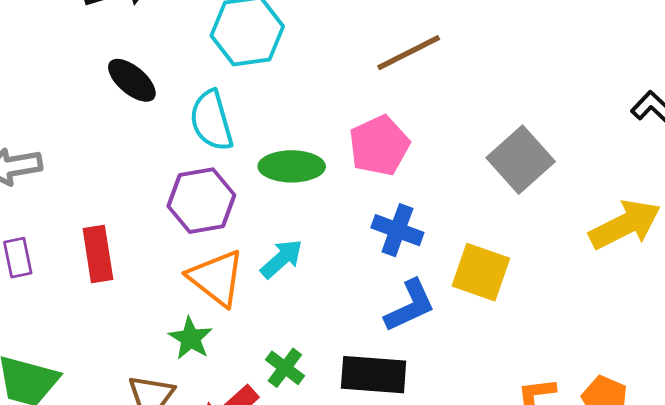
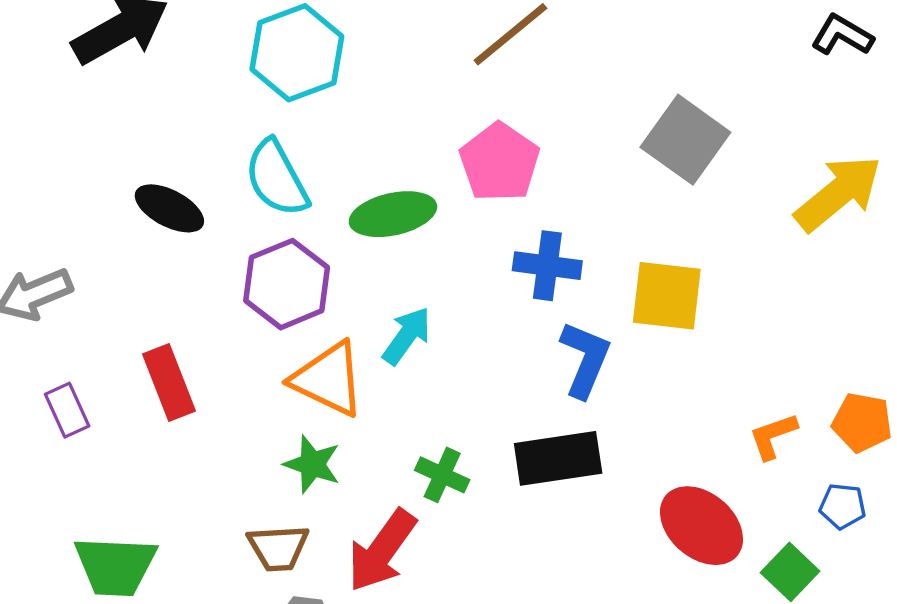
black ellipse: (132, 80) -> (169, 208), moved
blue L-shape: (410, 306) -> (585, 359), turned -30

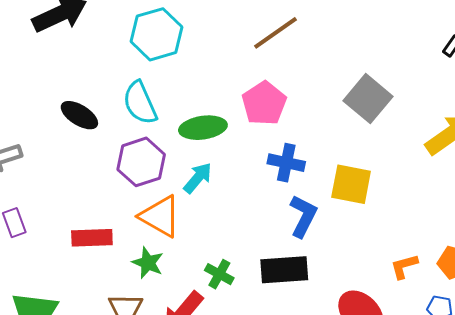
cyan arrow: (407, 336) -> (198, 178), moved
red rectangle: (169, 382) -> (92, 238), moved, turned -75

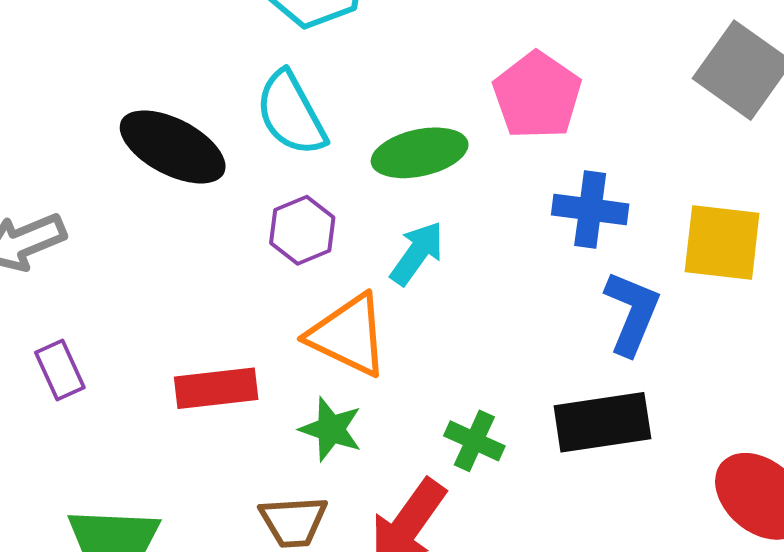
black ellipse: (79, 115) -> (173, 147), size x1.4
purple hexagon: (141, 162) -> (302, 230), size x0.7

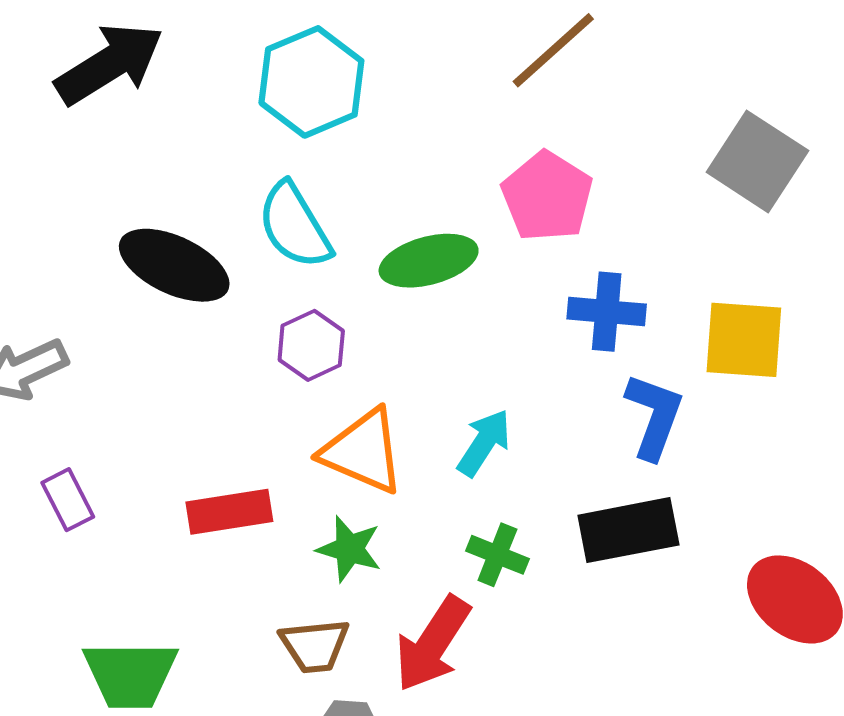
cyan arrow: (417, 253) -> (484, 443), moved

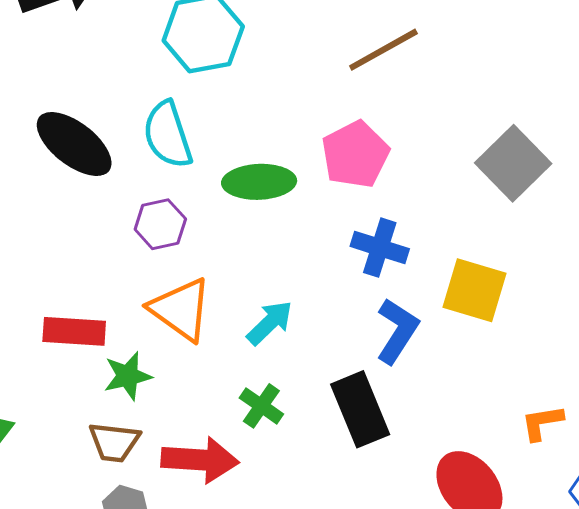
black rectangle: (628, 530) -> (360, 409), turned 66
green star: (349, 549) -> (128, 376), moved, turned 30
red arrow: (433, 644) -> (200, 460), turned -132

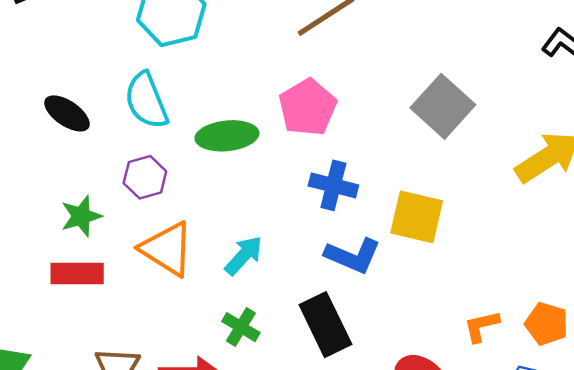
black ellipse: (74, 144) -> (67, 113), size x0.7
blue L-shape: (397, 331) -> (353, 256), turned 84
green star: (128, 376) -> (81, 216), moved

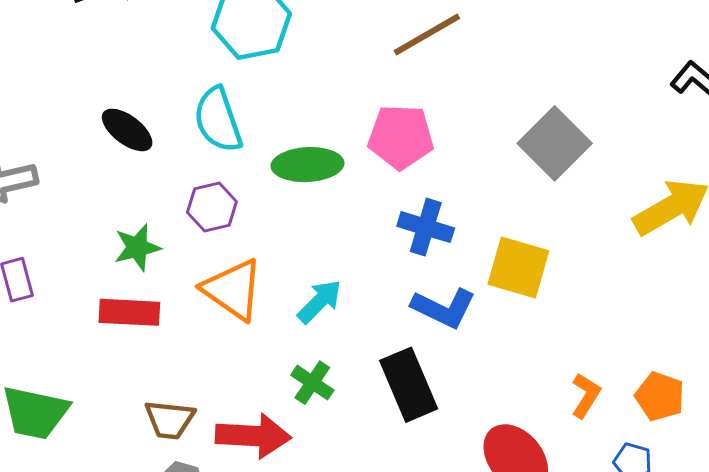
pink pentagon: (308, 107) -> (401, 137), turned 30
orange L-shape: (482, 326) -> (586, 395), turned 132

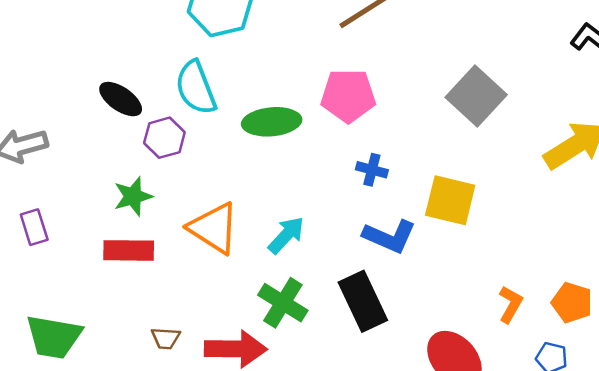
purple hexagon: (212, 207) -> (164, 138), moved
blue cross: (426, 227) -> (372, 170), size x0.7
green cross: (312, 383) -> (283, 303), size x1.4
brown trapezoid: (170, 420) -> (166, 338), size x0.7

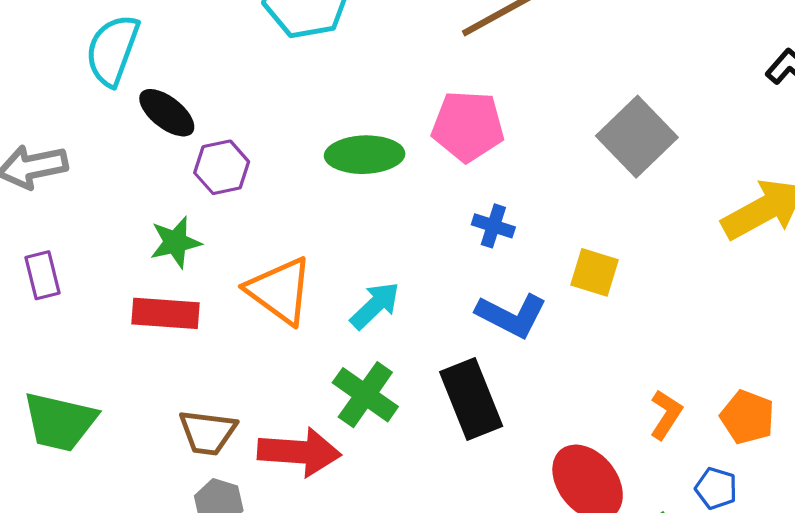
cyan semicircle: (196, 88) -> (113, 50), moved, turned 38
yellow square: (450, 200) -> (594, 272), size x0.7
brown trapezoid: (166, 338) -> (208, 432), size x1.5

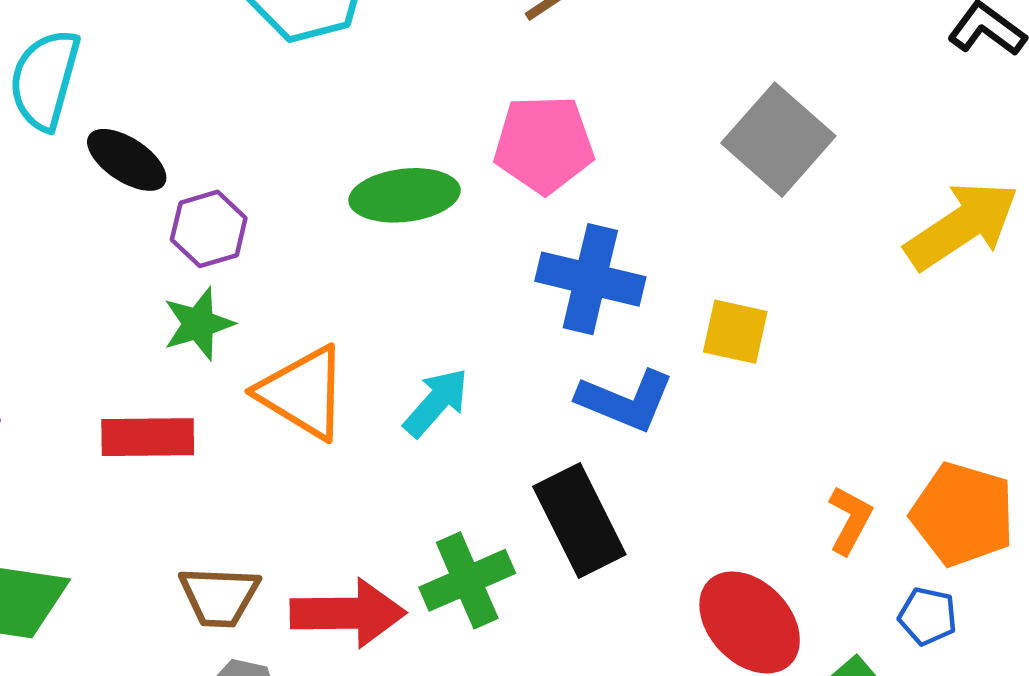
blue cross: (493, 226) -> (590, 279), size x1.8
green star: (175, 242) -> (198, 324), moved
green cross: (365, 395) -> (467, 580), moved, turned 36
orange pentagon: (747, 417) -> (963, 514), size x1.4

